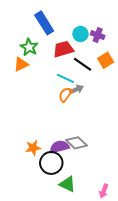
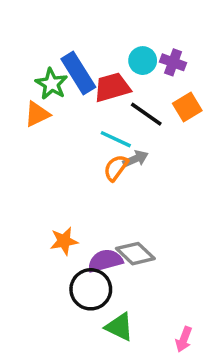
blue rectangle: (44, 23) -> (78, 73), moved
orange star: (33, 148) -> (64, 241), moved

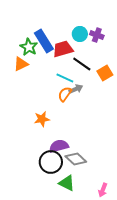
orange square: (187, 107) -> (105, 73), moved
orange star: (64, 241) -> (42, 119), moved
gray diamond: (135, 254) -> (76, 159), moved

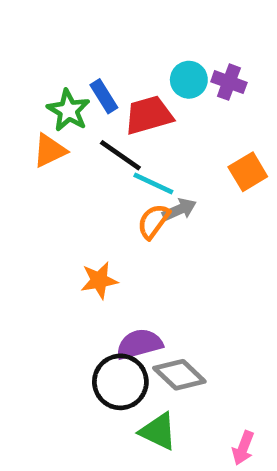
blue rectangle: (44, 41) -> (104, 96), size x0.6
black line: (82, 64) -> (120, 155), moved

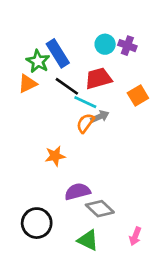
blue rectangle: (104, 96) -> (58, 53), size x1.5
red trapezoid: (149, 115) -> (98, 78), moved
black circle: (120, 382) -> (37, 223), moved
pink arrow: (243, 448) -> (135, 236), moved

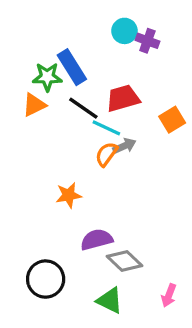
cyan circle: (105, 44) -> (124, 31), moved
purple cross: (127, 46) -> (147, 41), moved
green star: (38, 61) -> (47, 77), turned -30

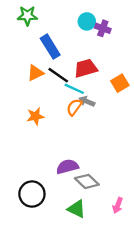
green star: (47, 77) -> (27, 16), moved
orange triangle: (34, 105) -> (35, 73), moved
gray arrow: (124, 146) -> (87, 101), turned -133
orange star: (69, 195) -> (35, 116), moved

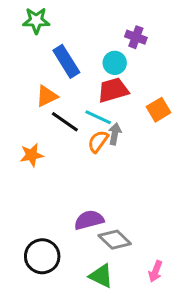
cyan circle: (87, 21) -> (115, 63), moved
black line: (58, 75) -> (65, 122), moved
gray arrow: (87, 101) -> (115, 134), turned 77
orange star: (35, 116) -> (32, 155), moved

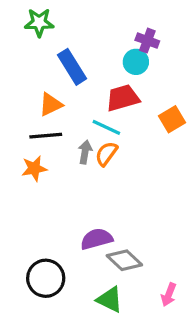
cyan circle: (115, 63) -> (136, 62), moved
black line: (65, 122) -> (46, 136), moved, turned -40
gray arrow: (115, 134) -> (85, 152), moved

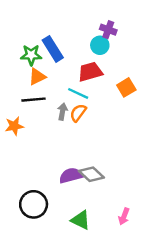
green star: (39, 23) -> (31, 55), moved
orange star: (34, 168) -> (14, 126), moved
gray diamond: (124, 260) -> (91, 174), moved

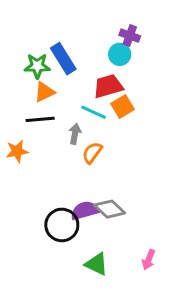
orange square: (126, 87) -> (123, 106), moved
orange semicircle: (78, 113) -> (92, 153), moved
black circle: (34, 204) -> (62, 225), moved

